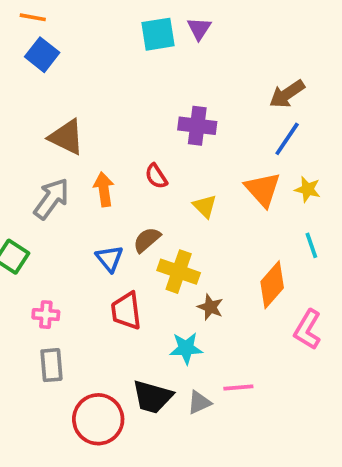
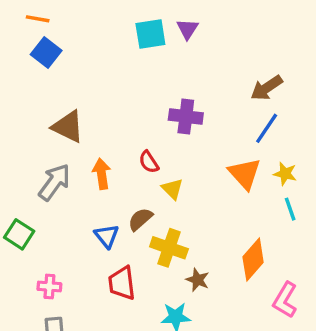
yellow triangle: (205, 206) -> (172, 189), moved
cyan line: (311, 245) -> (290, 209), moved

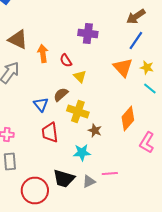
orange arrow: (102, 174) -> (43, 54), moved
cyan line: (290, 209) -> (150, 88), turned -32

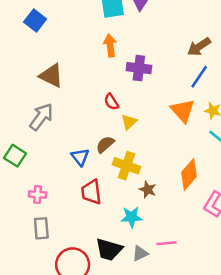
orange arrow: (43, 54) -> (110, 46), moved
yellow triangle: (80, 76) -> (129, 122), turned 32

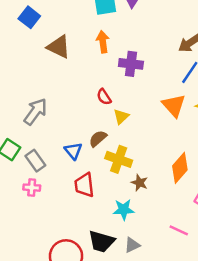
brown triangle: (51, 76) -> (59, 47), moved
gray rectangle: (41, 228) -> (35, 161), moved, turned -30
pink line: (166, 243) -> (179, 230), moved, turned 30

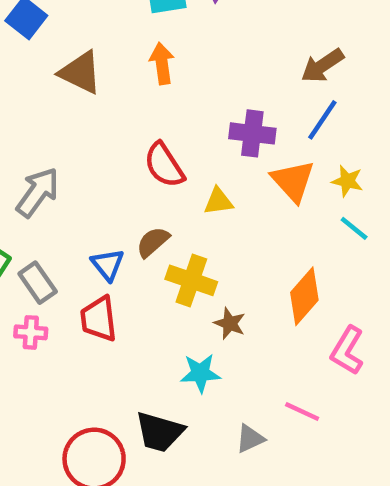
purple cross: (131, 64) -> (252, 133), moved
red semicircle: (104, 97) -> (164, 165), size x1.5
yellow triangle: (121, 117) -> (218, 201), moved, turned 35
red trapezoid: (84, 185) -> (99, 319), moved
gray triangle: (132, 245) -> (250, 439), moved

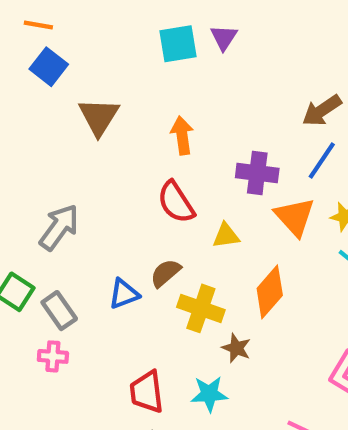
orange arrow: (162, 63) -> (182, 135), moved
brown triangle: (81, 72) -> (99, 117), turned 36
blue triangle: (108, 265) -> (124, 294), turned 48
orange diamond: (304, 296) -> (270, 292), moved
red trapezoid: (99, 319) -> (147, 392), moved

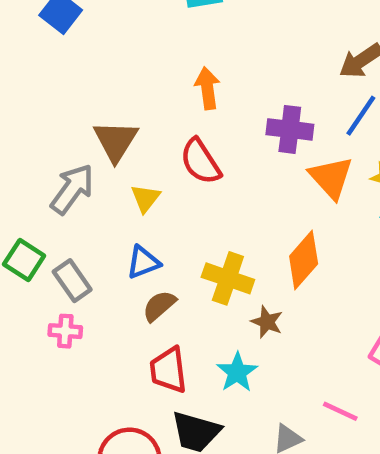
brown triangle: (99, 117) -> (116, 141), moved
yellow triangle: (226, 236) -> (145, 198), moved, turned -44
brown semicircle: (165, 273) -> (159, 306), moved
cyan star: (209, 394) -> (237, 372), turned -30

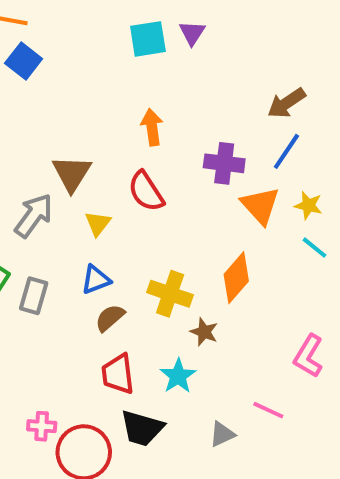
gray rectangle: (72, 281) -> (34, 296), turned 51
pink cross: (65, 331) -> (42, 426), moved

